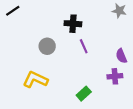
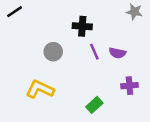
purple semicircle: (121, 56) -> (117, 53), moved, turned -56

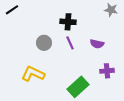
purple line: (94, 52) -> (70, 43), moved
green rectangle: (94, 105) -> (78, 87), size x1.5

